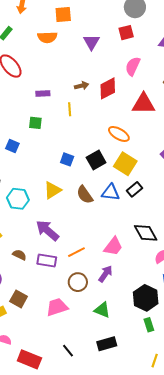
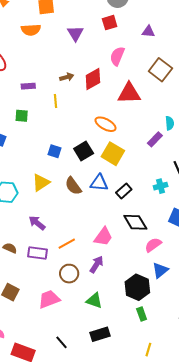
black rectangle: (135, 189) -> (124, 191), moved
purple arrow: (47, 230) -> (37, 223), size x0.7

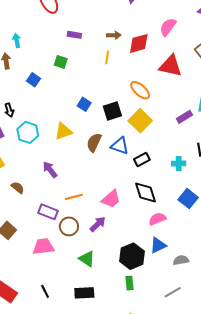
yellow line: (56, 101) -> (107, 57), moved
brown semicircle: (73, 186) -> (94, 142), turned 48
purple rectangle: (37, 253) -> (48, 212), moved

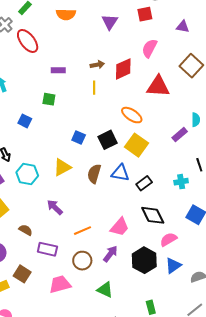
purple rectangle: (48, 212) -> (47, 249), moved
black hexagon: (132, 256) -> (144, 260), moved

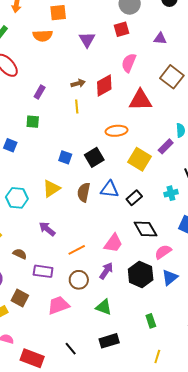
purple rectangle: (58, 70) -> (40, 92), turned -56
orange ellipse: (132, 115) -> (116, 131), turned -35
yellow square: (136, 145) -> (140, 159), moved

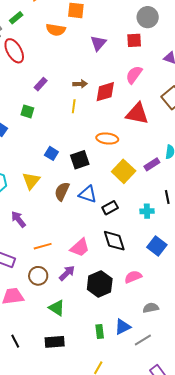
yellow triangle: (51, 188) -> (31, 181), turned -30
pink semicircle: (163, 252) -> (133, 277), moved
blue triangle: (170, 277) -> (123, 327), moved

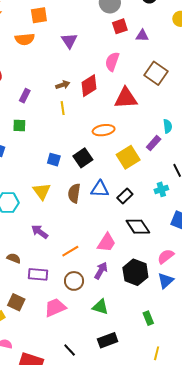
red square: (134, 40) -> (120, 26), moved
yellow square: (124, 171) -> (128, 157), turned 30
blue triangle: (123, 327) -> (166, 281), moved

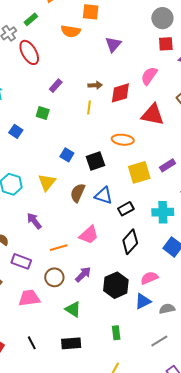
cyan cross: (161, 189) -> (163, 212), size x1.5
black diamond: (138, 227) -> (130, 242), turned 60
pink trapezoid: (107, 243) -> (89, 235), moved

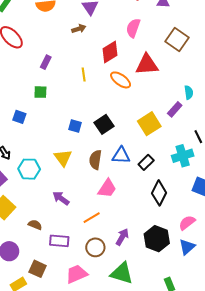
brown arrow: (95, 85) -> (79, 29), moved
orange ellipse: (123, 140) -> (121, 80), moved, turned 45
pink trapezoid: (89, 235) -> (107, 188), moved
green triangle: (73, 309) -> (122, 273), size x1.4

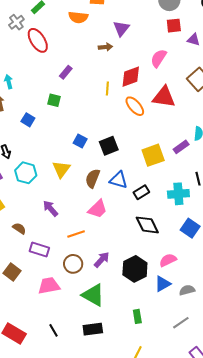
yellow line: (84, 75) -> (107, 88), moved
black diamond: (159, 193) -> (147, 225), turned -65

